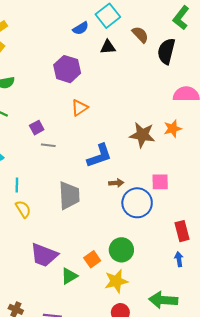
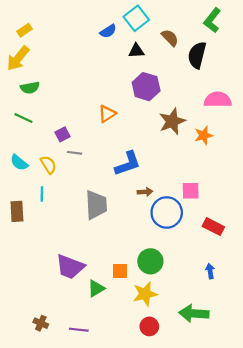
purple hexagon: (67, 69) -> (146, 87), moved
brown star: (142, 135) -> (172, 121), moved, turned -30
yellow semicircle: (23, 209) -> (48, 165), moved
red rectangle: (182, 231) -> (213, 227), moved, turned -48
orange square: (92, 259) -> (120, 271), turned 35

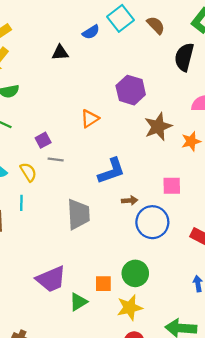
brown semicircle: (170, 38) -> (156, 25), moved
black triangle: (136, 51) -> (60, 53), moved
pink square: (191, 191) -> (172, 186), moved
purple trapezoid: (70, 267) -> (51, 279), turned -44

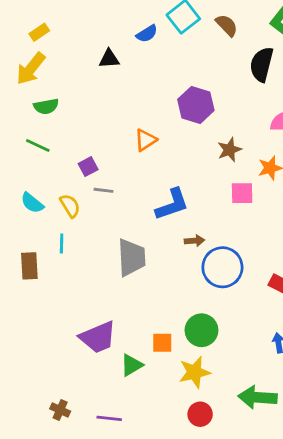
brown star: (158, 127) -> (229, 150), size x0.7
pink square: (172, 186) -> (242, 193), moved

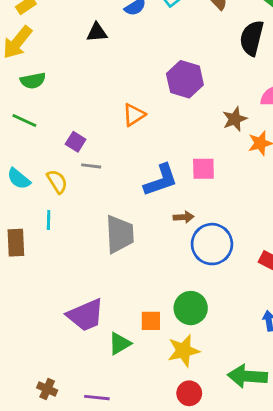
brown star: (229, 150) -> (235, 119), moved
purple square: (88, 167) -> (76, 142), turned -30
pink square: (242, 193) -> (203, 169), moved

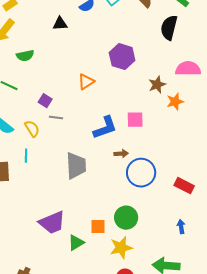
green semicircle: (33, 81) -> (25, 56), moved

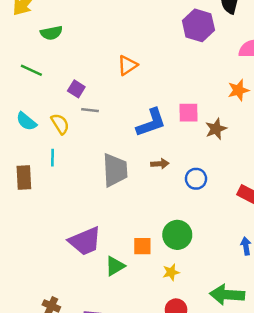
purple hexagon: (122, 57) -> (198, 25), moved
brown star: (157, 85) -> (216, 129), moved
brown arrow: (121, 154) -> (160, 164), moved
blue circle: (141, 173) -> (196, 179), size x0.6
yellow star: (121, 248) -> (171, 272), size x0.6

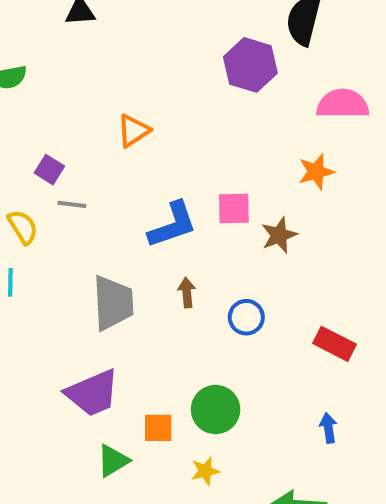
brown arrow: (160, 164) -> (187, 293), turned -91
purple trapezoid: (85, 241) -> (92, 393), moved

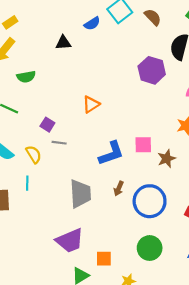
brown arrow: (187, 293) -> (119, 188), turned -152
blue circle: (246, 317) -> (150, 201), size x1.8
green circle: (216, 409) -> (150, 248), moved

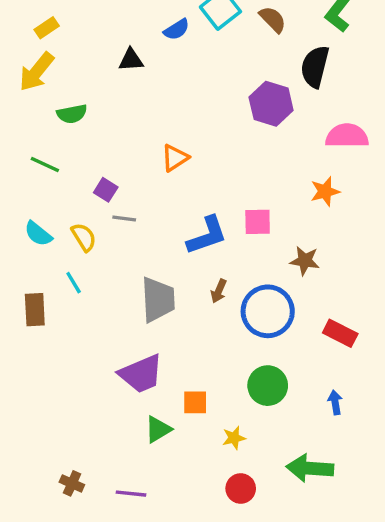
brown star: (167, 159) -> (305, 261), moved, turned 30
cyan line: (27, 183) -> (74, 283), turned -32

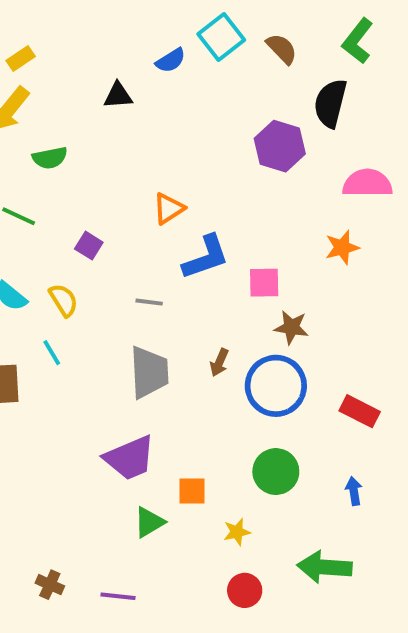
gray line: (124, 218) -> (149, 302), moved
blue L-shape: (207, 235) -> (206, 257), moved
brown star: (305, 261) -> (291, 327), moved

